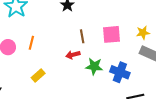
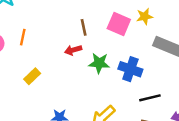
yellow star: (143, 33) -> (145, 16), moved
pink square: (112, 34) -> (119, 24), turned 30

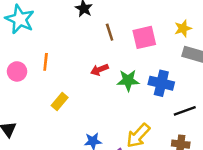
yellow star: (145, 16) -> (183, 28), moved
pink square: (119, 24) -> (144, 37), turned -30
brown line: (84, 27) -> (110, 32), moved

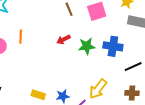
yellow rectangle: (60, 102) -> (38, 95), moved, turned 72

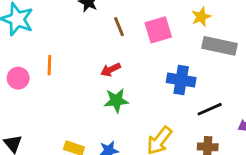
green star: (87, 46) -> (116, 101), moved

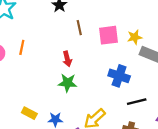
yellow star: (201, 17) -> (135, 37), moved
red arrow: (111, 70) -> (67, 59), turned -88

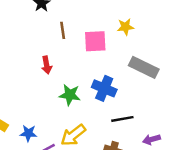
yellow star: (135, 37) -> (125, 27), moved
green star: (68, 83) -> (70, 95), moved

